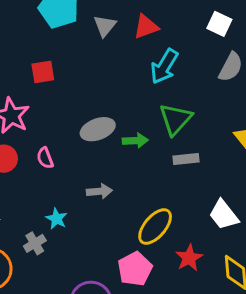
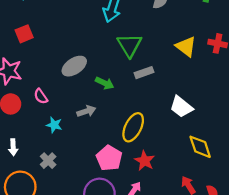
green arrow: (135, 141) -> (105, 83), moved, turned 42
cyan star: (57, 219) -> (54, 125), moved
red star: (189, 258) -> (145, 161), moved
pink pentagon: (135, 269) -> (109, 158), moved

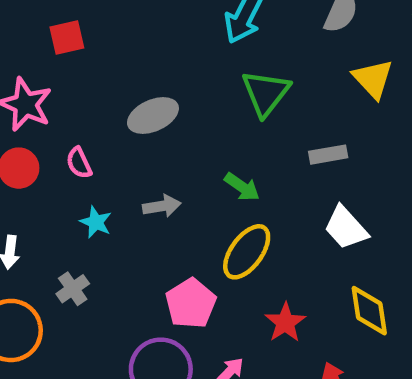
yellow triangle: (186, 47) -> (373, 79), moved
gray rectangle: (144, 73) -> (328, 155), moved
green arrow: (105, 83) -> (242, 187), moved
red star: (145, 161) -> (285, 323), moved

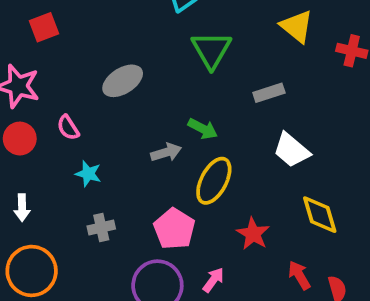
gray arrow: (162, 206) -> (166, 152), moved
gray cross: (73, 289) -> (101, 228), moved, turned 30

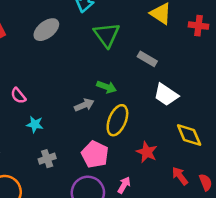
gray ellipse: (123, 81) -> (46, 30), moved
gray rectangle: (269, 93) -> (147, 59), turned 54

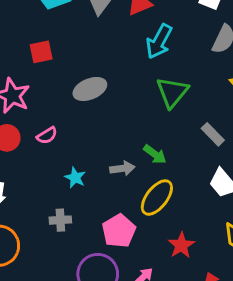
gray ellipse: (46, 30) -> (90, 89), moved
pink semicircle: (18, 96) -> (47, 135), turned -98
cyan star: (35, 124) -> (75, 178), moved

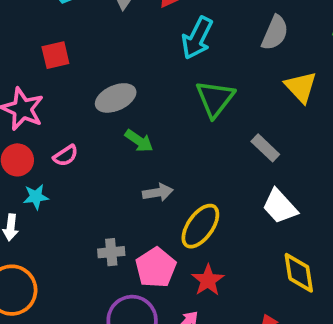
green arrow: (155, 154) -> (139, 141), moved
cyan star: (75, 178) -> (36, 197), moved, turned -30
gray cross: (60, 220) -> (111, 252), moved
red star: (181, 245) -> (208, 280), moved

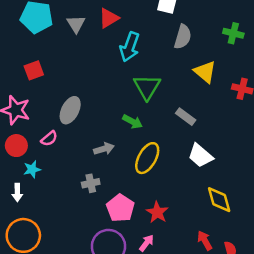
gray ellipse: (116, 98) -> (70, 110), moved, turned -32
green arrow: (139, 141) -> (133, 122), moved
gray arrow: (158, 192) -> (104, 149), moved
yellow ellipse: (200, 226) -> (147, 158), moved
gray cross: (111, 252) -> (91, 183), moved

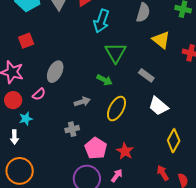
yellow diamond: (219, 200) -> (174, 141), turned 45

